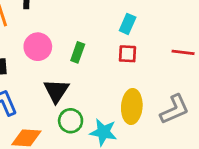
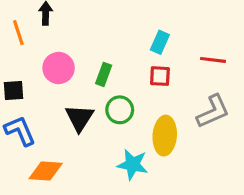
red line: (183, 52) -> (213, 60), moved
gray L-shape: (175, 109) -> (213, 111), moved
green circle: (71, 121) -> (120, 110), moved

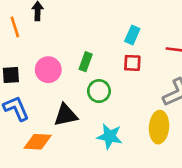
pink circle: (59, 68) -> (48, 70), moved
black triangle: (79, 118) -> (66, 115), moved, turned 45
yellow ellipse: (165, 136) -> (159, 127), moved

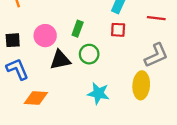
black triangle: (66, 115) -> (60, 60), moved

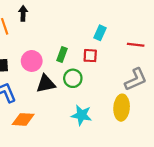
red square: (118, 30) -> (90, 56), moved

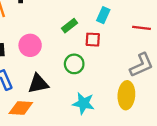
green rectangle: (62, 54) -> (70, 26), moved, turned 32
black triangle: (46, 84) -> (38, 84), moved

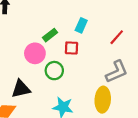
red line: (141, 28) -> (117, 37), turned -56
pink circle: (30, 45) -> (35, 53), moved

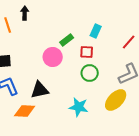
green circle: (54, 71) -> (90, 73), moved
yellow ellipse: (103, 100) -> (116, 100), turned 40

